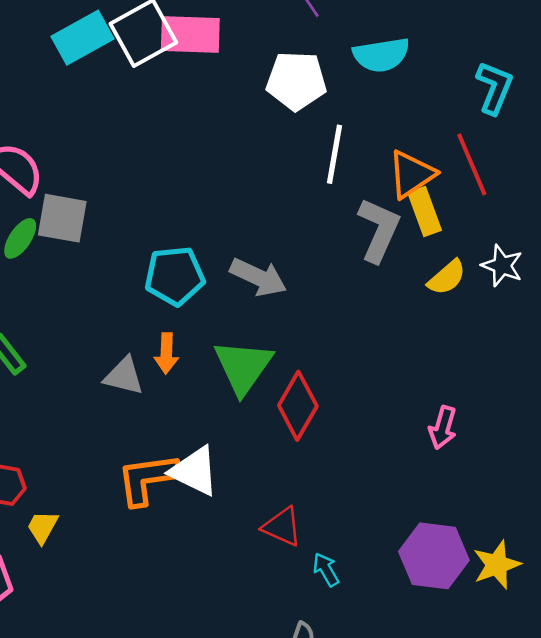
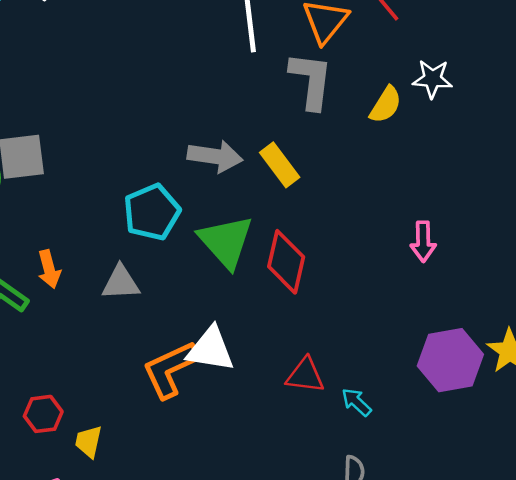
yellow rectangle: (425, 211) -> (280, 165), moved
cyan pentagon: (175, 276) -> (152, 212), moved
orange arrow: (166, 353) -> (49, 269), moved

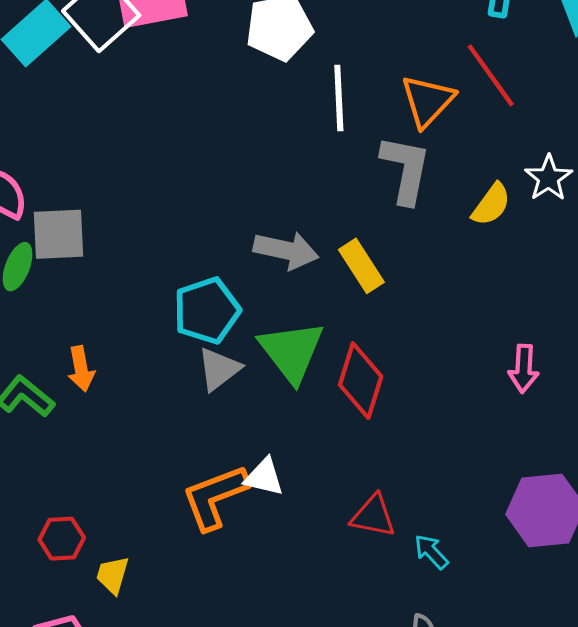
white star: (432, 79) -> (549, 178), turned 30
gray triangle: (121, 283) -> (219, 369), moved, turned -39
white triangle: (211, 349) -> (264, 477), size x0.7

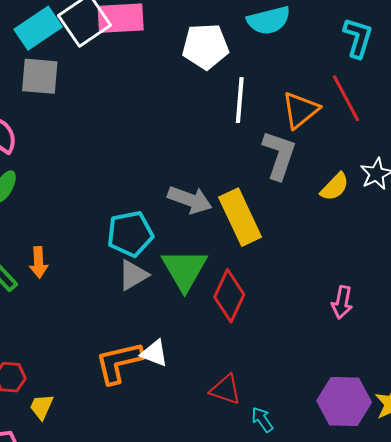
gray square: (58, 234) -> (40, 76), moved
yellow rectangle: (361, 266) -> (240, 217), size x1.5

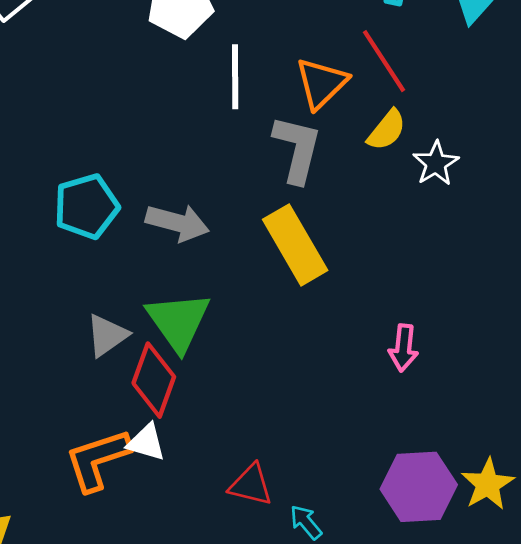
yellow semicircle: (335, 187) -> (387, 130), moved
yellow rectangle: (240, 217) -> (295, 245), moved
cyan pentagon: (130, 234) -> (86, 206), moved
red diamond: (229, 296) -> (154, 380), moved

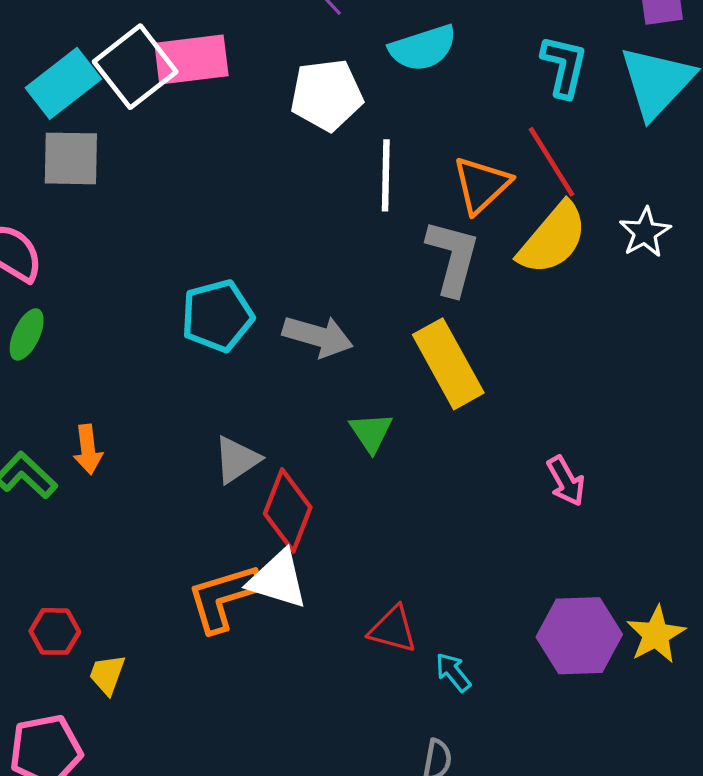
yellow semicircle: (387, 130) -> (553, 239), size x1.6
white star: (436, 163) -> (645, 232), moved
green triangle: (178, 321) -> (371, 432), moved, size x0.6
pink arrow: (403, 348) -> (566, 481), turned -36
white triangle: (146, 442) -> (278, 579), size x1.4

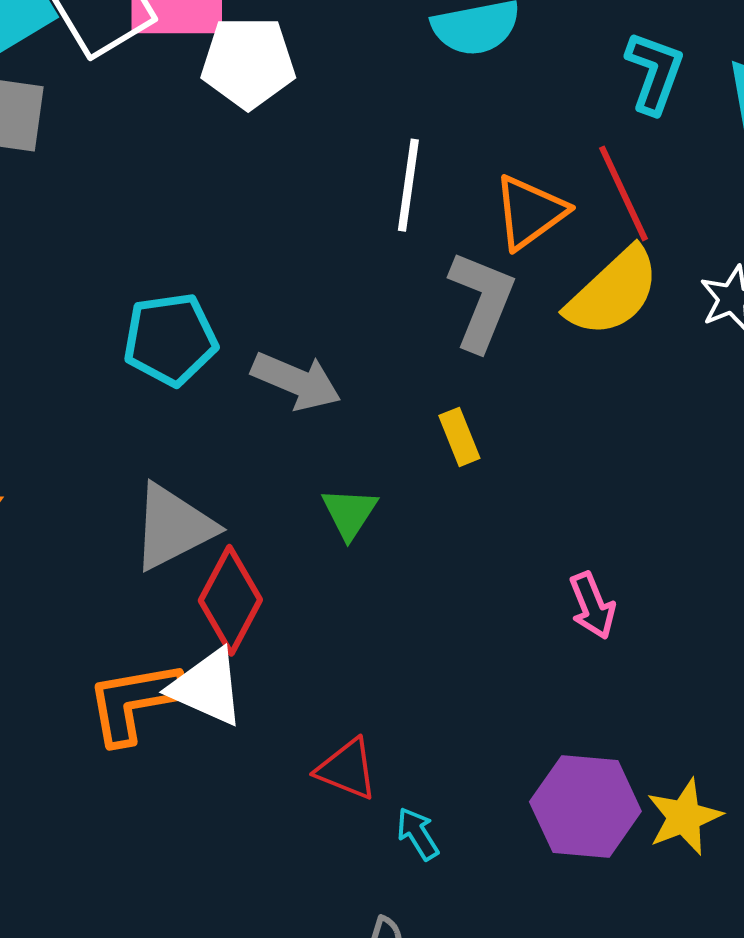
white pentagon: (327, 95) -> (248, 62), moved
yellow rectangle: (448, 364) -> (459, 437), size x0.5
gray triangle: (237, 460) -> (173, 527), size x1.4

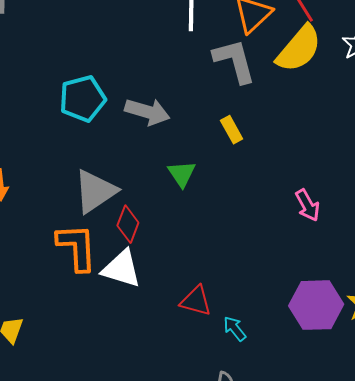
gray L-shape: (482, 301) -> (235, 61), turned -30
red diamond: (230, 600) -> (128, 224), size x0.7
orange L-shape: (134, 702) -> (77, 247), moved, turned 104

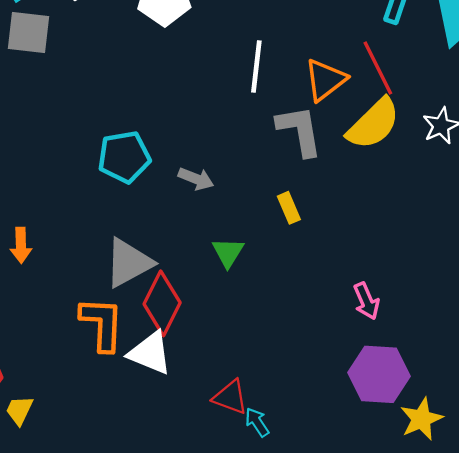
gray arrow: (147, 112) -> (196, 179), size x0.7
red diamond: (128, 224) -> (162, 303), size x1.5
purple hexagon: (316, 305) -> (379, 374), moved
cyan arrow: (235, 329) -> (257, 422), moved

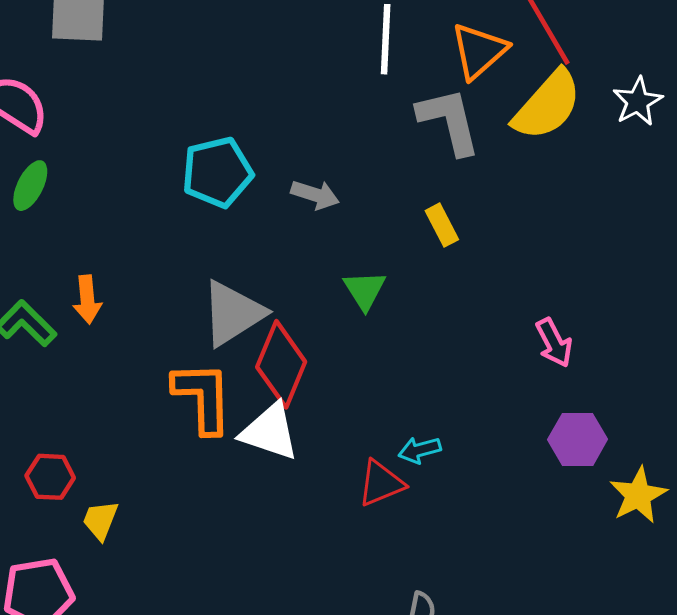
purple hexagon: (379, 374) -> (578, 439), size x0.7
red triangle: (230, 397) -> (381, 483), turned -39
cyan arrow: (257, 422) -> (420, 450), moved, turned -68

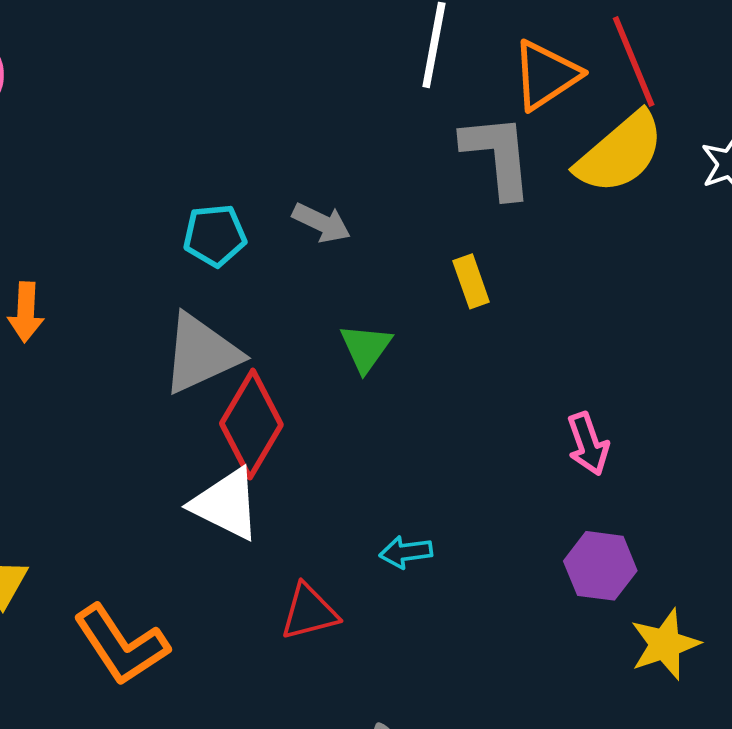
cyan pentagon: (217, 172) -> (215, 235), moved, size x0.7
orange L-shape: (203, 397) -> (121, 645), moved, turned 140
red triangle: (381, 483) -> (309, 612), moved

